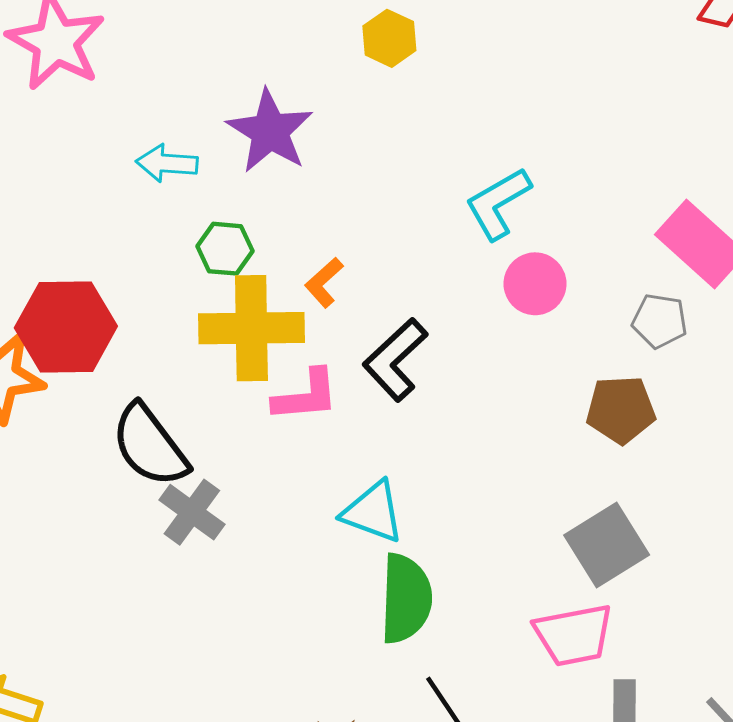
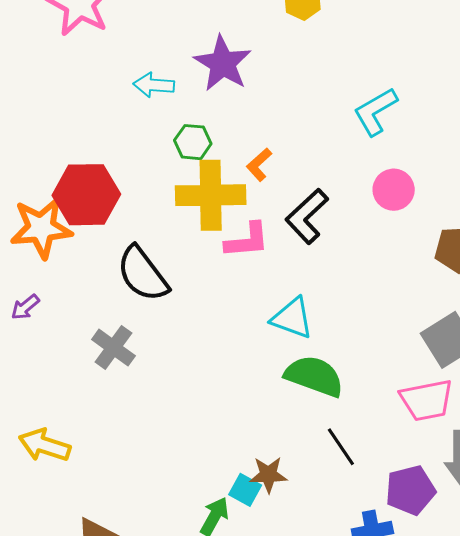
pink circle: (535, 284) -> (394, 190), moved
gray cross: (192, 512) -> (113, 348), moved
green semicircle: (406, 599) -> (314, 376), turned -72

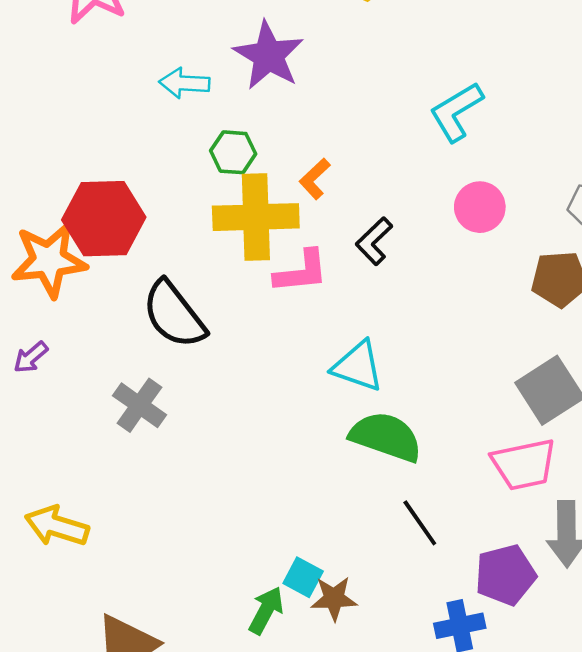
black L-shape: (307, 216) -> (374, 241), size x0.7
brown star: (268, 475) -> (334, 599), moved

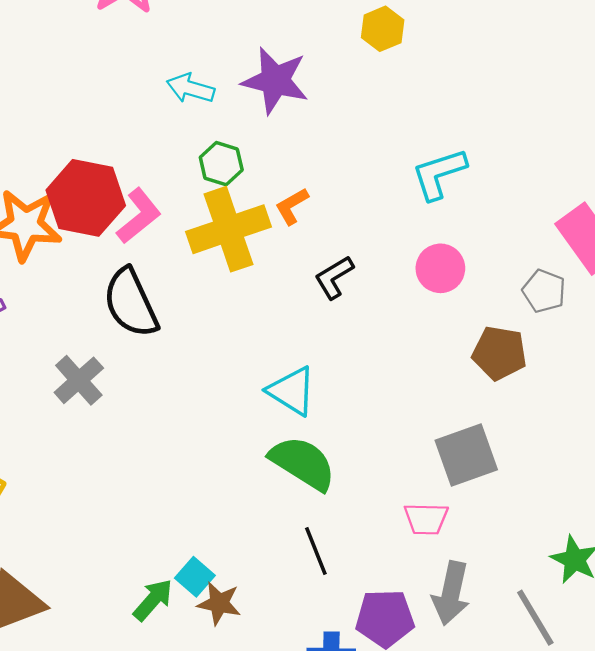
purple star: (268, 55) -> (275, 81), turned -30
yellow cross: (256, 217) -> (228, 229), turned -30
pink L-shape: (301, 272) -> (139, 216), moved, turned -46
pink trapezoid: (524, 464) -> (426, 519), size x0.7

